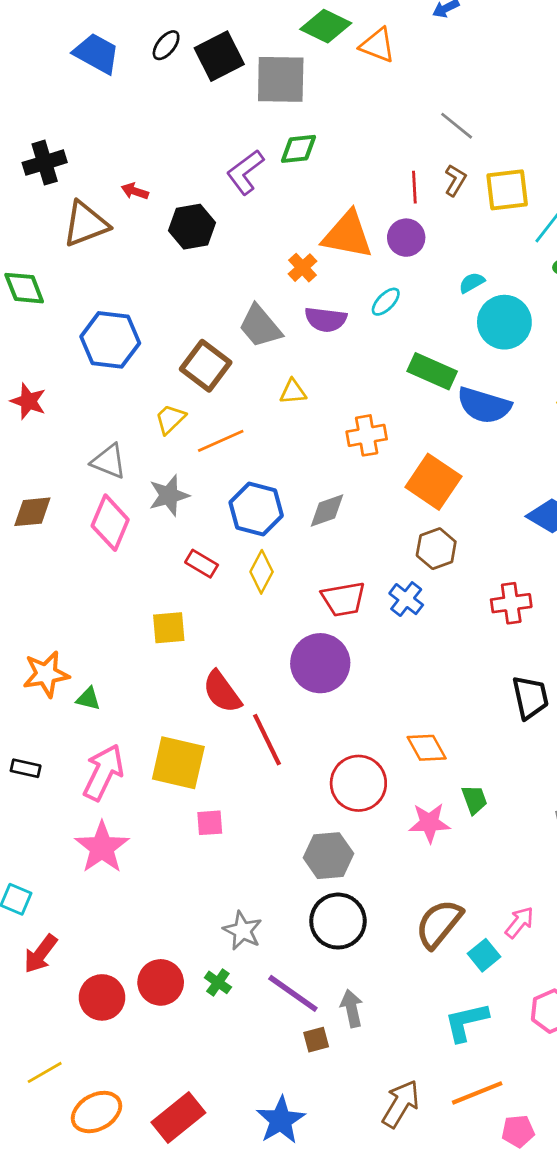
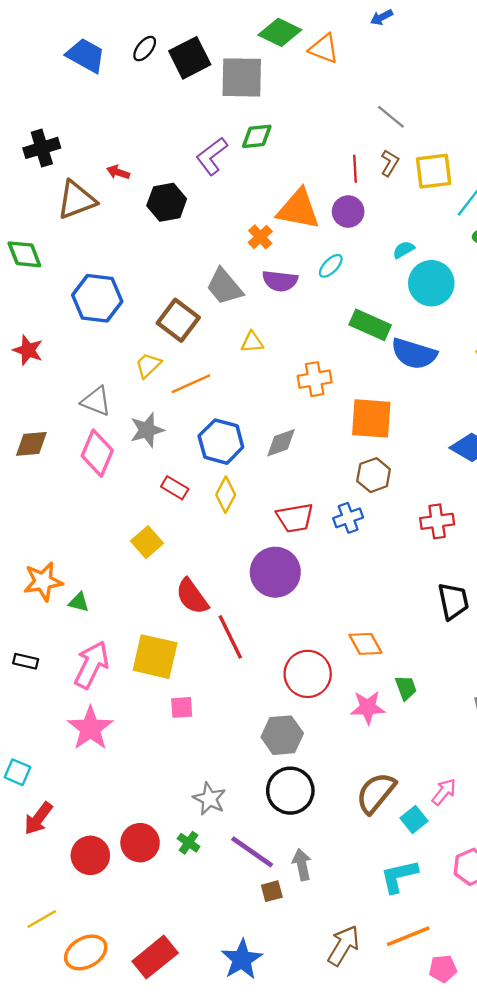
orange square: (433, 482) -> (371, 418), turned -30
blue cross: (406, 599) -> (348, 518), turned 32
yellow square: (169, 628) -> (147, 542), turned -36

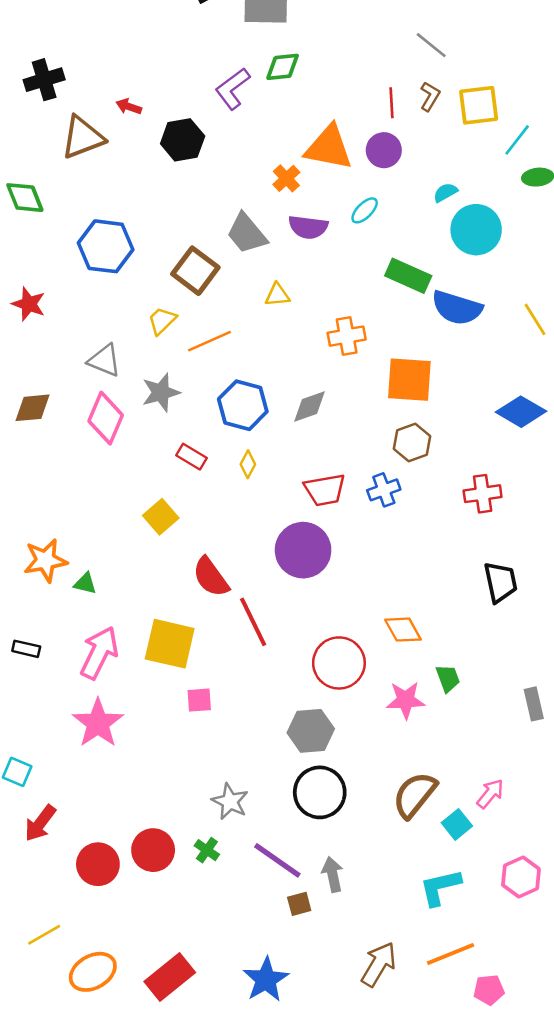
yellow diamond: (226, 495) -> (248, 464), size x0.7

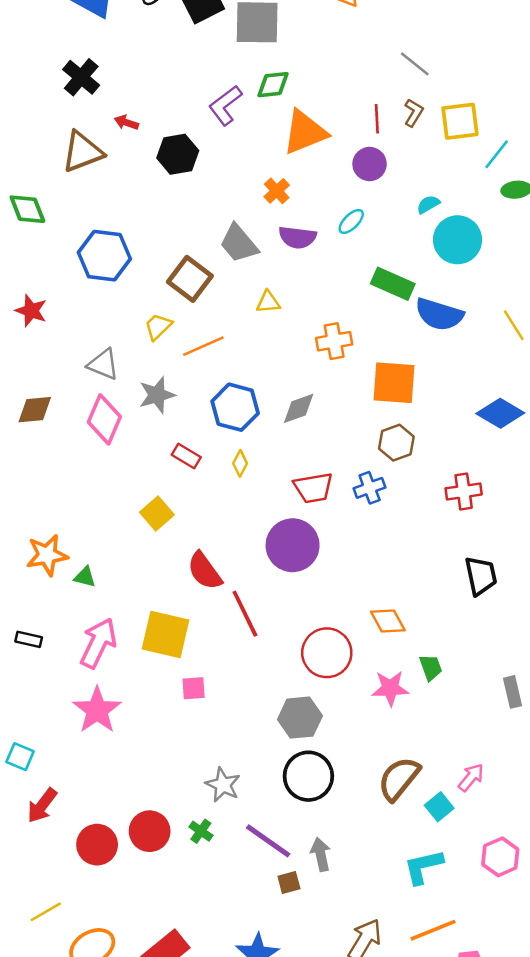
black cross: (44, 80) -> (81, 77), moved, turned -33
orange triangle: (329, 148) -> (305, 132), moved, turned -33

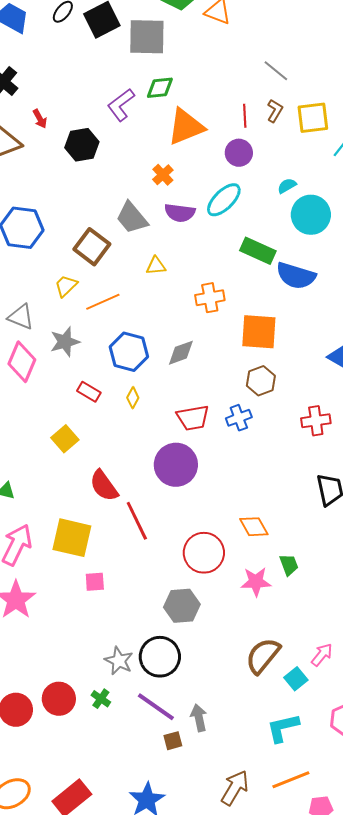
red arrow: (126, 122) -> (40, 119), turned -138
cyan ellipse: (351, 221) -> (224, 200), size x1.6
black circle: (308, 776) -> (160, 657), moved

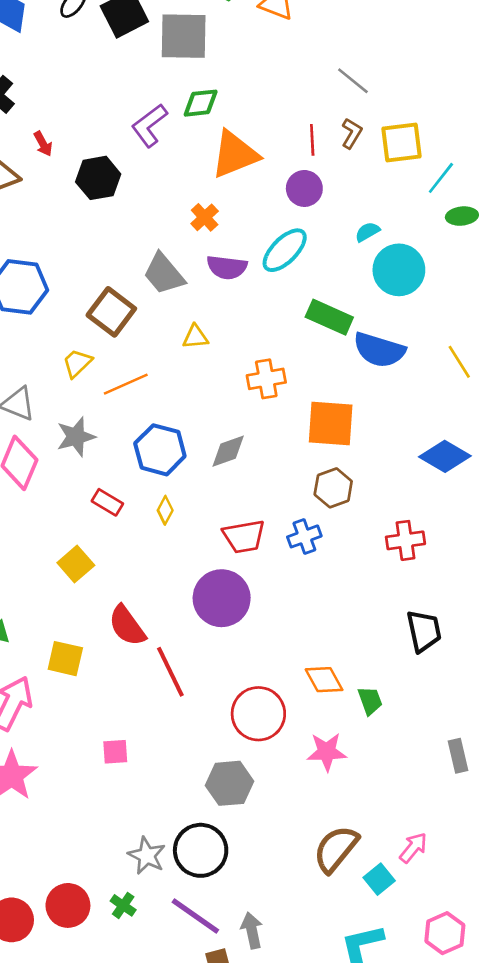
yellow square: (72, 538) -> (65, 659), moved, size x0.7
green trapezoid: (289, 565) -> (370, 701), moved

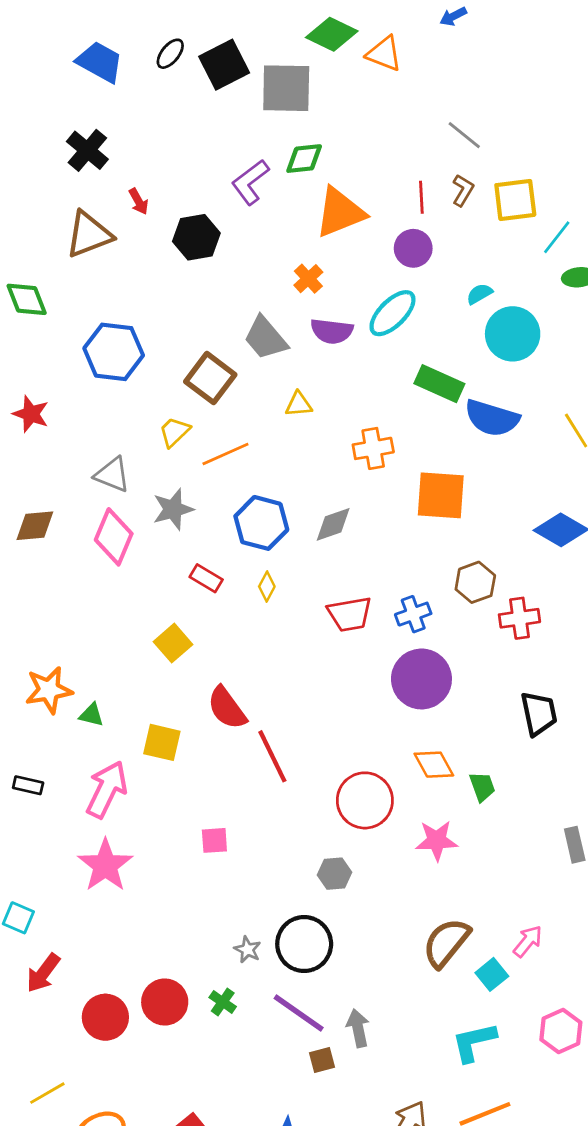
brown hexagon: (333, 488) -> (475, 582), moved
purple circle: (222, 598) -> (421, 679), moved
gray hexagon: (229, 783) -> (335, 874), size x0.7
gray star: (147, 856) -> (248, 950), size x0.7

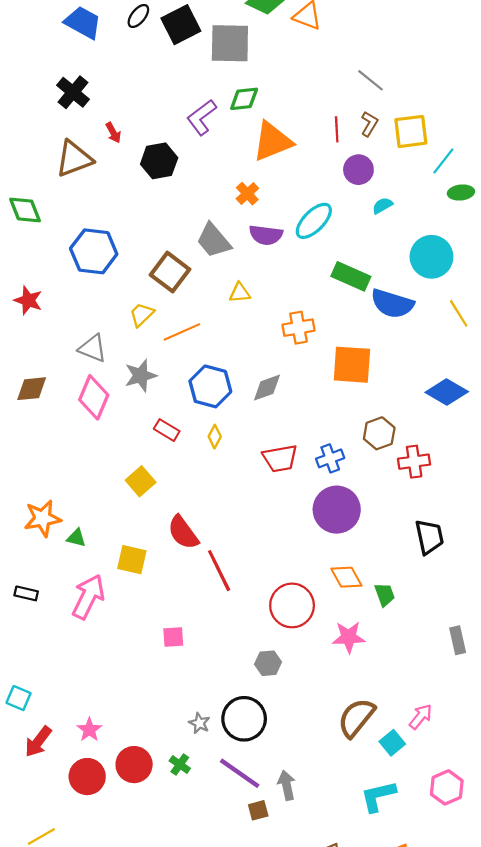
purple circle: (413, 248) -> (358, 170), moved
cyan circle: (513, 334) -> (431, 257), moved
pink star: (105, 865) -> (89, 730), moved, size x0.6

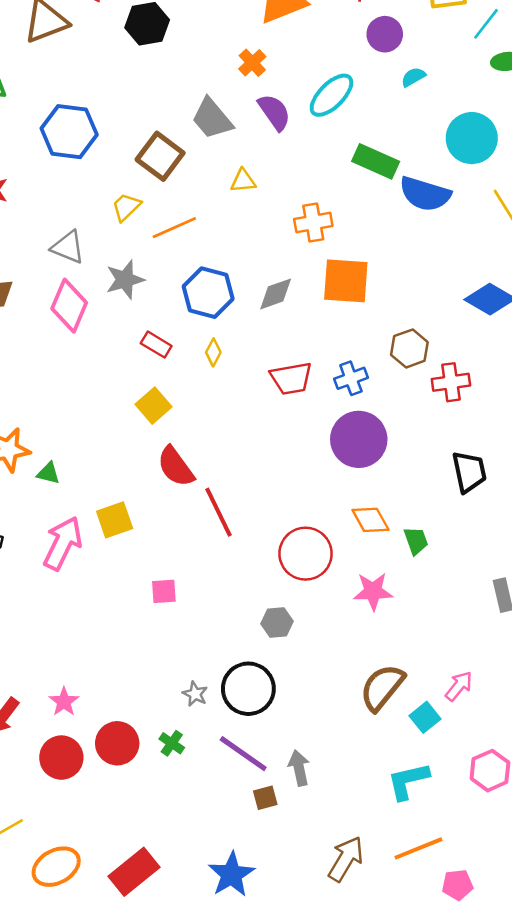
purple semicircle: (266, 235) -> (274, 112), turned -132
orange square: (352, 365) -> (346, 281), moved
yellow square: (141, 481) -> (154, 406), moved
yellow square: (132, 560) -> (115, 520), moved, turned -32

